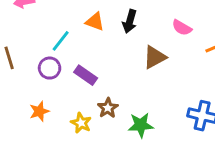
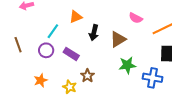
black arrow: (130, 21) -> (94, 33), moved
orange triangle: (95, 22) -> (76, 17), turned -40
green star: (141, 125) -> (127, 65), moved

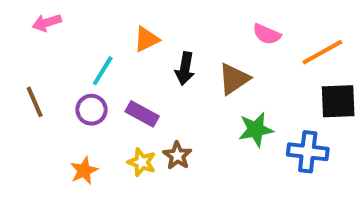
yellow star: (70, 87) -> (142, 162), moved

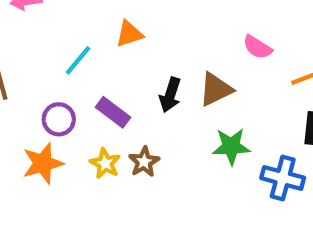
black arrow: (185, 69) -> (170, 95), moved
purple circle: (92, 110) -> (59, 119), moved
orange star: (84, 171) -> (43, 163), size x1.4

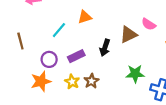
brown triangle: (216, 89) -> (129, 34), moved
purple rectangle: (113, 112) -> (76, 56), turned -63

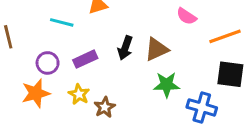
cyan line: (59, 30) -> (62, 22), turned 63
brown triangle: (129, 34) -> (156, 49), moved
brown star: (92, 81) -> (105, 107), moved

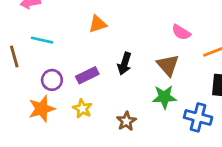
cyan line: (62, 22) -> (42, 40), moved
brown triangle: (156, 49) -> (168, 65), moved, turned -45
brown star: (105, 107) -> (126, 121), moved

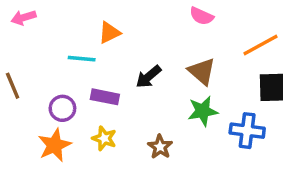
pink semicircle: (181, 32) -> (202, 16), moved
cyan line: (42, 40) -> (82, 59), moved
black arrow: (124, 64) -> (149, 77), turned 40
purple rectangle: (87, 75) -> (105, 97), turned 45

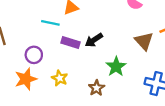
brown triangle: (202, 71) -> (144, 41), moved
purple rectangle: (105, 97) -> (71, 42), moved
green star: (203, 111) -> (116, 67), moved, turned -30

